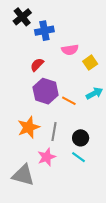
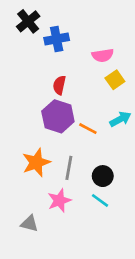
pink semicircle: (70, 50) -> (103, 55), moved
red semicircle: (37, 65) -> (59, 85), moved, turned -32
gray triangle: (23, 175) -> (29, 224), size x0.6

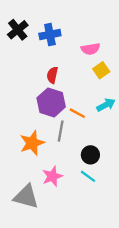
black cross: (28, 21) -> (18, 30), moved
gray line: (69, 168) -> (61, 131), moved
gray triangle: (29, 224) -> (26, 197), size x1.6

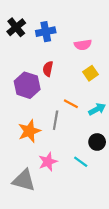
yellow square: (101, 70) -> (91, 73), moved
purple hexagon: (51, 102) -> (27, 85), moved
cyan arrow: (106, 105) -> (97, 109), moved
black circle: (90, 155) -> (97, 142), moved

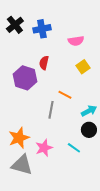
cyan arrow: (97, 109) -> (89, 111), moved
orange star: (29, 131) -> (19, 138), moved

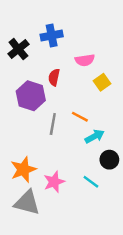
black cross: (15, 25) -> (18, 49), moved
pink semicircle: (76, 41) -> (85, 60), moved
gray line: (51, 110) -> (53, 124), moved
cyan arrow: (89, 111) -> (95, 136), moved

